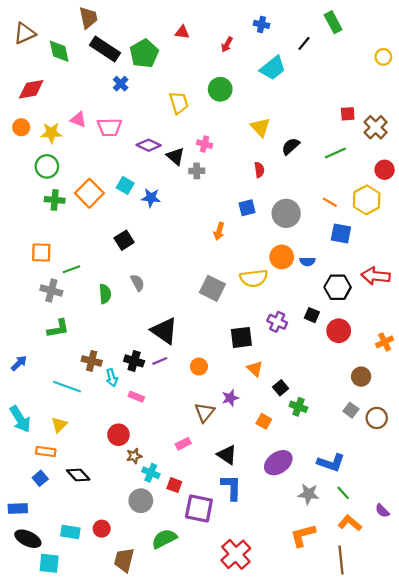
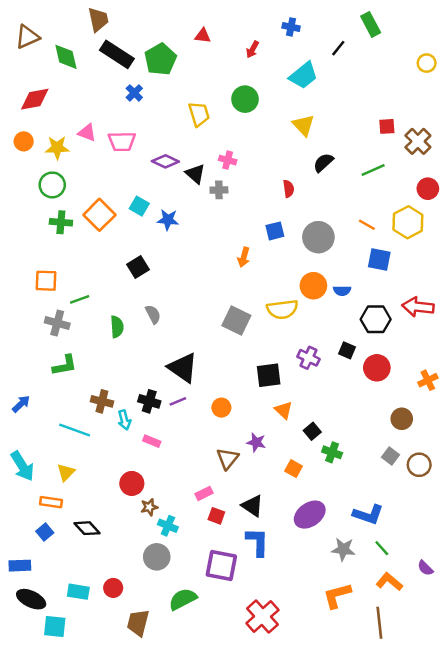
yellow triangle: (260, 127) -> (303, 125), moved
purple star: (230, 398) -> (256, 442), turned 30
red square: (174, 485) -> (216, 516), moved

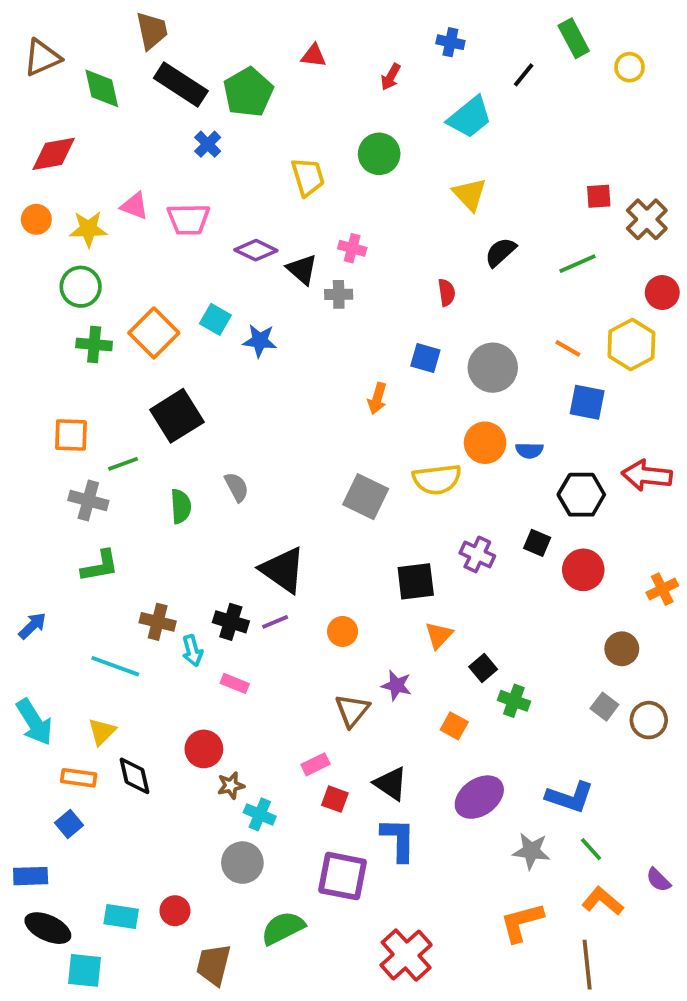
yellow circle: (427, 63) -> (629, 67), moved
blue square: (275, 231) -> (425, 358), turned 30
black square: (138, 267) -> (177, 416), moved, size x1.5
orange triangle: (284, 410) -> (439, 635), turned 30
black diamond: (87, 528) -> (135, 776), moved, turned 30

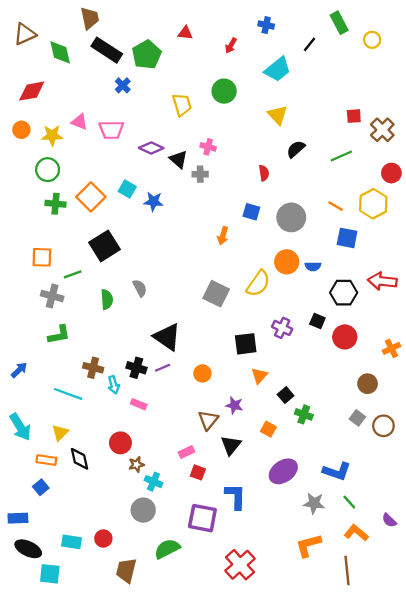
yellow semicircle: (437, 479) -> (258, 283), turned -48
black triangle: (391, 784) -> (231, 445), moved, turned 35

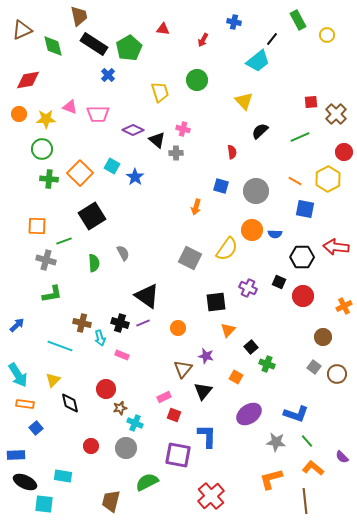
cyan trapezoid: (278, 69) -> (258, 61), moved
blue star: (153, 201) -> (135, 177), turned 30
orange rectangle: (46, 460) -> (25, 404), moved
red circle: (103, 539) -> (91, 446), moved

